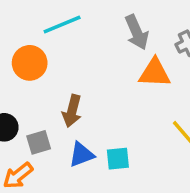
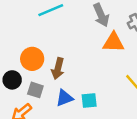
orange circle: (30, 63) -> (32, 59), moved
gray square: (39, 142) -> (35, 90), turned 35

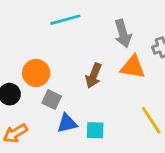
brown arrow: (58, 69) -> (94, 76), moved
gray square: (35, 90) -> (52, 100), moved

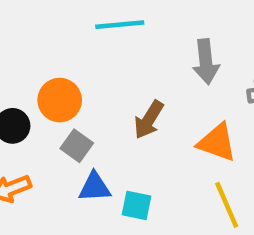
orange triangle: (133, 67) -> (217, 142), moved

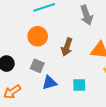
orange circle: (60, 100) -> (38, 36), moved
cyan square: (136, 205) -> (79, 85), moved

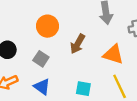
blue triangle: (49, 83) -> (42, 87), moved, turned 42

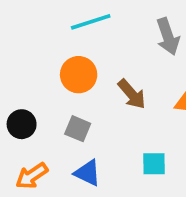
brown arrow: (78, 44) -> (132, 94), turned -60

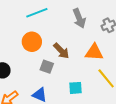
gray square: (78, 129) -> (47, 67), moved

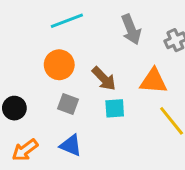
gray square: (47, 67) -> (68, 104), moved
cyan square: (76, 88) -> (115, 108), moved

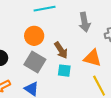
gray square: (68, 104) -> (35, 62), size x1.5

